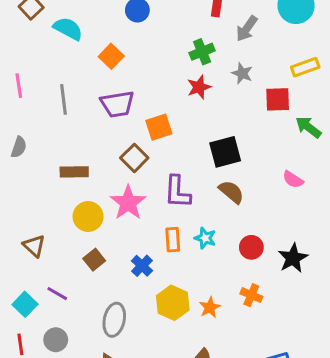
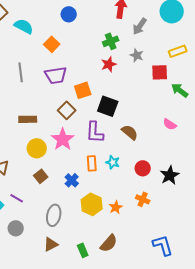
black square: (225, 152) -> (108, 106), moved, turned 35

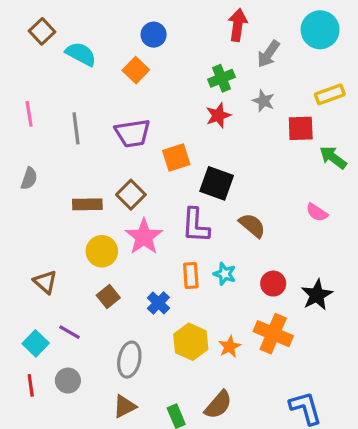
orange square: (52, 44) -> (136, 70), moved
brown square: (67, 110) -> (131, 195), moved
orange cross: (143, 199) -> (273, 334), size x1.6

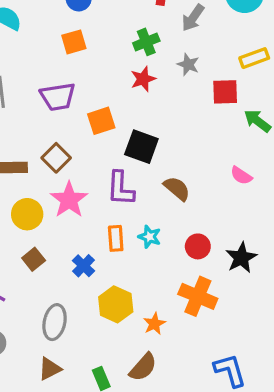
orange square: (136, 70) -> (74, 42), moved, turned 30
orange star: (230, 347) -> (154, 324), moved

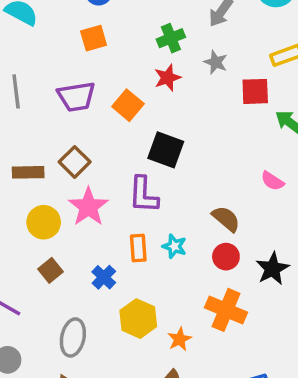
orange square: (101, 121) -> (128, 105), moved, turned -32
brown semicircle: (177, 188) -> (226, 219), moved

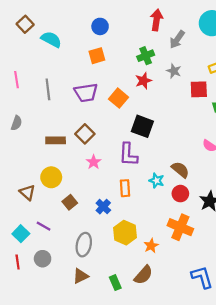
pink star: (88, 207) -> (94, 162), size x0.6
yellow circle: (44, 222) -> (51, 177), moved
cyan star: (174, 246) -> (156, 181), moved

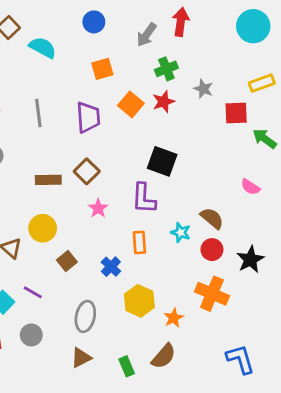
blue circle: (100, 26) -> (94, 22), moved
gray arrow: (177, 39) -> (147, 35), moved
purple trapezoid: (86, 93) -> (88, 117), turned -85
orange square: (119, 98) -> (131, 104), moved

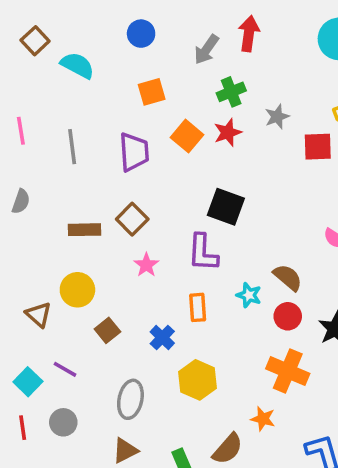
gray star: (203, 89) -> (277, 117), turned 30
orange star: (174, 318) -> (263, 419), moved, turned -30

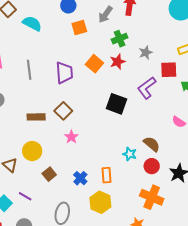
orange square: (152, 92) -> (79, 27), moved
purple L-shape: (203, 253) -> (147, 88), moved, turned 50
orange rectangle: (198, 307) -> (106, 175), moved

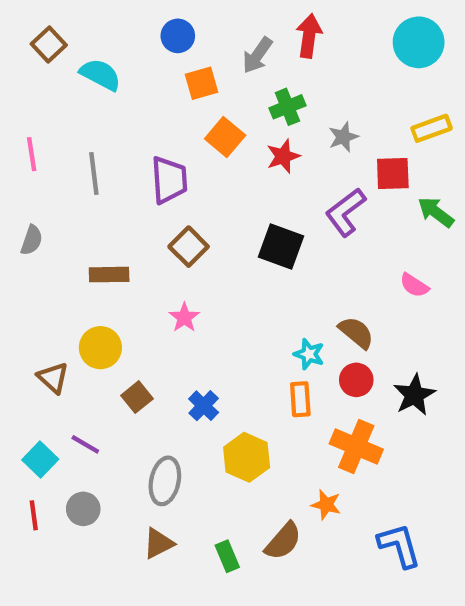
orange square: (94, 64) -> (225, 137), moved
brown square: (63, 111) -> (189, 247), moved
orange rectangle: (106, 175) -> (300, 399), moved

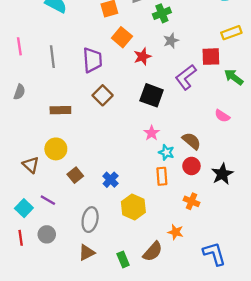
green cross: (287, 107) -> (162, 13), moved
gray star: (343, 137) -> (171, 41), moved
red star: (283, 156) -> (142, 57), moved
pink star: (184, 318) -> (152, 133), moved
orange cross: (356, 447) -> (191, 201), size x0.6

